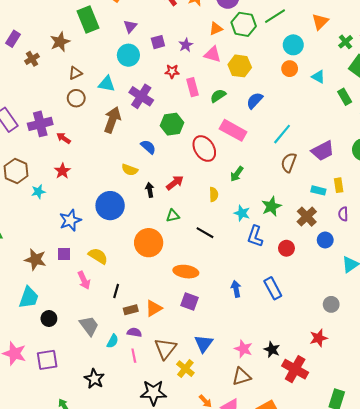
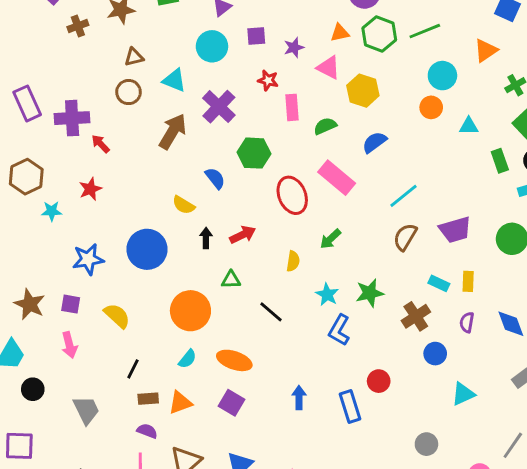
cyan triangle: (318, 77) -> (469, 126), turned -40
red circle: (286, 248) -> (379, 381), moved
pink arrow: (84, 280) -> (69, 345), moved
cyan semicircle: (113, 341) -> (187, 359), moved

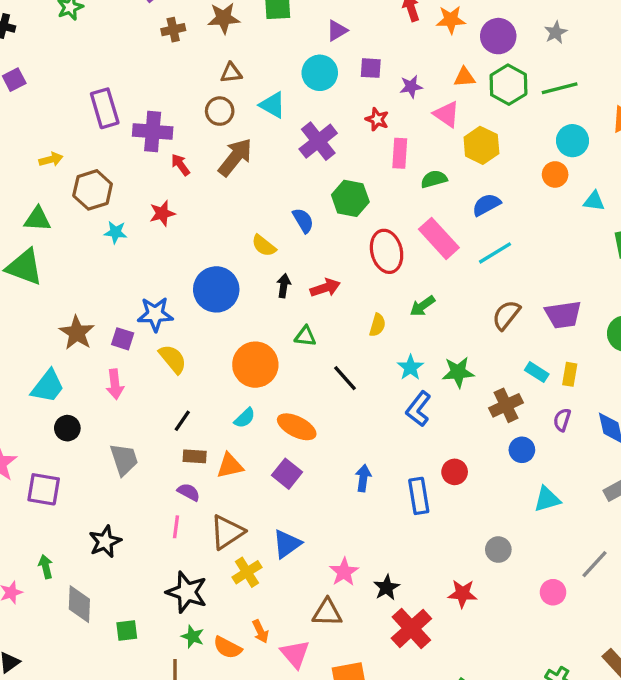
brown arrow: (173, 131) -> (235, 157), moved
cyan line: (404, 196) -> (495, 253), moved
blue star: (88, 259) -> (155, 314), moved

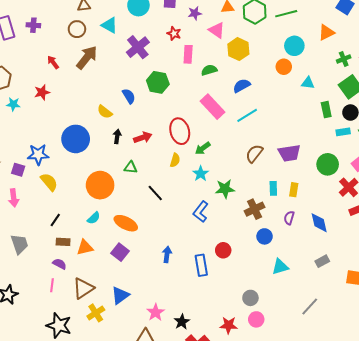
purple cross: (153, 132) -> (33, 25), moved, size x0.6
red ellipse: (387, 251) -> (180, 131), moved
cyan star: (410, 367) -> (201, 174), moved
cyan rectangle: (537, 372) -> (273, 188), turned 56
pink circle: (553, 592) -> (256, 319), moved

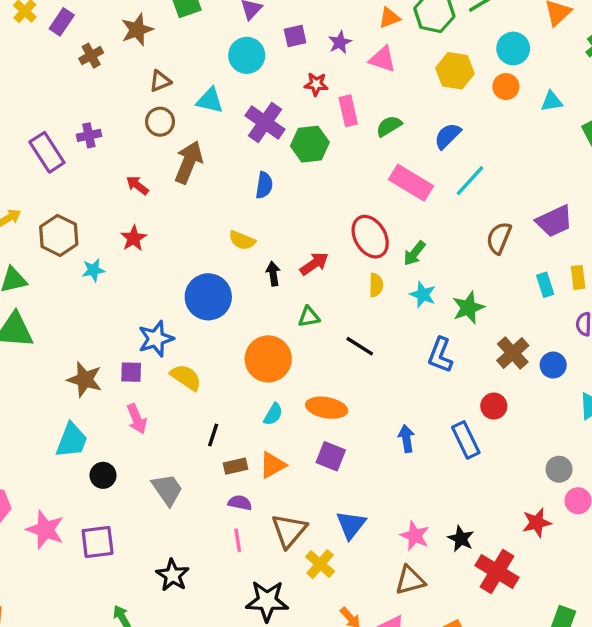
yellow hexagon: (238, 49) -> (455, 71), moved
green hexagon: (158, 82) -> (310, 144), moved
blue semicircle: (129, 96) -> (264, 185), moved, turned 56
brown cross: (255, 209) -> (513, 353), moved

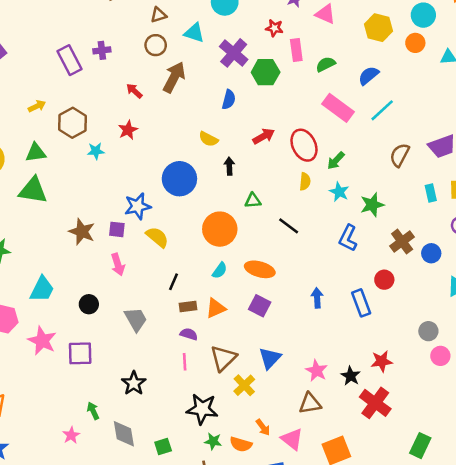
red arrow: (314, 264) -> (264, 136), moved
cyan trapezoid: (72, 440) -> (42, 289), moved
red star: (537, 523) -> (382, 361), moved

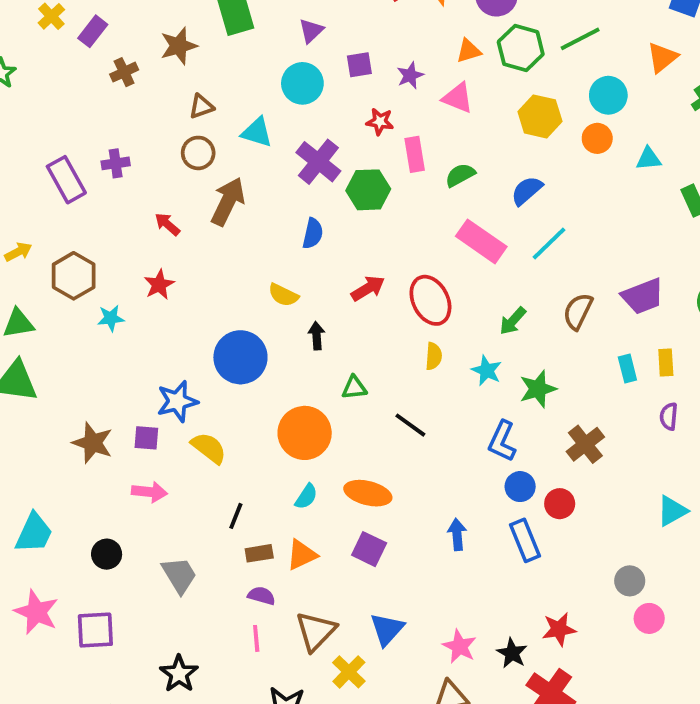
green arrow: (336, 161) -> (513, 321), moved
blue circle: (431, 253) -> (520, 487), moved
pink arrow: (118, 265) -> (149, 492), turned -65

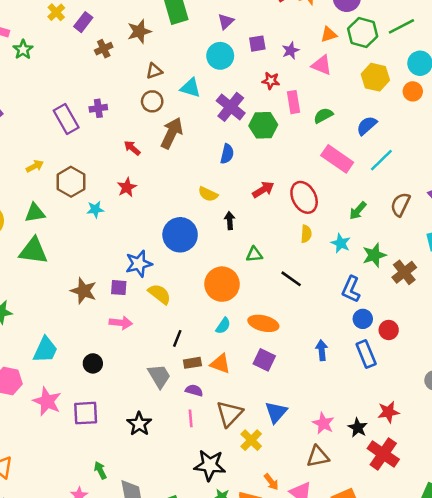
brown cross: (585, 444) -> (404, 272), moved
orange triangle: (302, 555) -> (220, 364), turned 45
gray trapezoid: (179, 575) -> (159, 376), moved
black star: (179, 674) -> (139, 424), moved

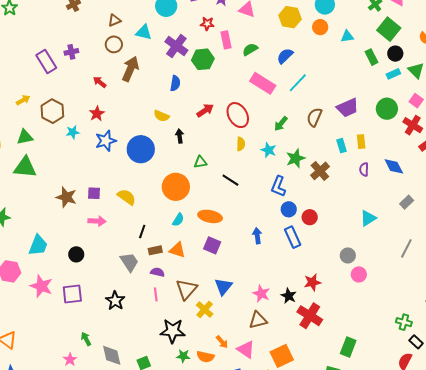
blue star: (139, 264) -> (106, 141), moved

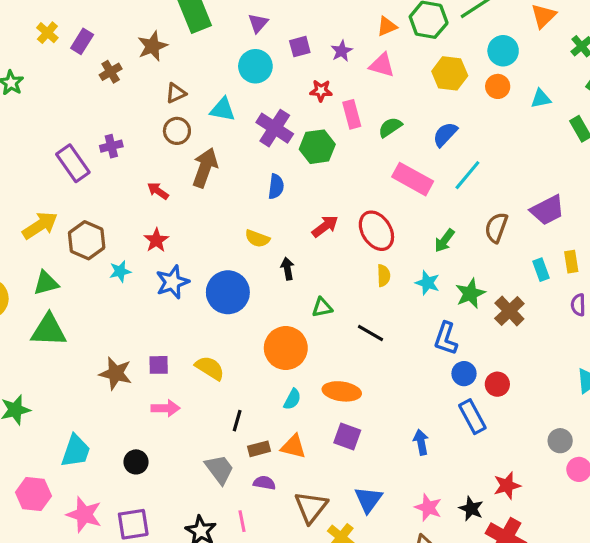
yellow arrow: (23, 100) -> (40, 225), size x1.6
blue arrow: (257, 236) -> (421, 442), moved
pink line: (156, 294) -> (242, 521), moved

